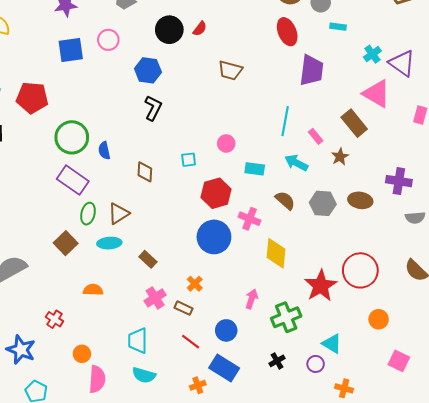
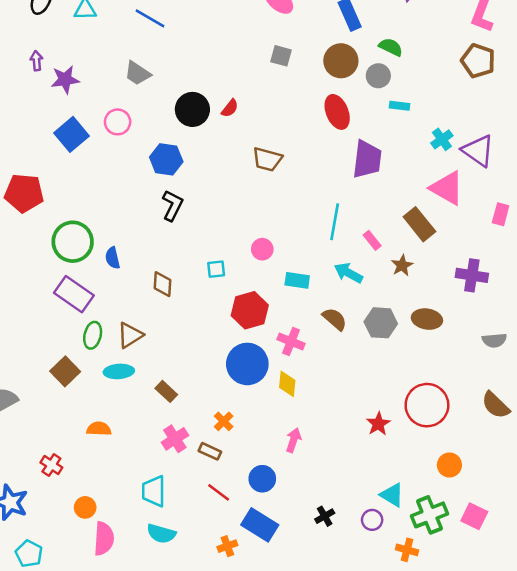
blue square: (71, 50) -> (71, 134), turned -32
purple cross: (399, 181) -> (472, 275), moved
yellow diamond: (276, 253) -> (287, 384), moved, size x0.7
red star: (321, 286) -> (378, 424), size x0.6
green cross: (286, 317) -> (429, 515), moved

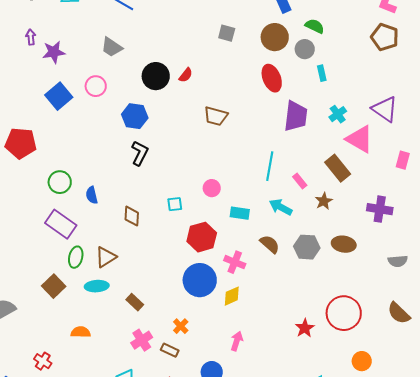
cyan rectangle: (400, 106) -> (322, 73), turned 70
cyan cross: (442, 139) -> (338, 114), moved
green circle: (73, 242) -> (60, 182), size x0.7
yellow diamond: (287, 384) -> (232, 296), turned 60

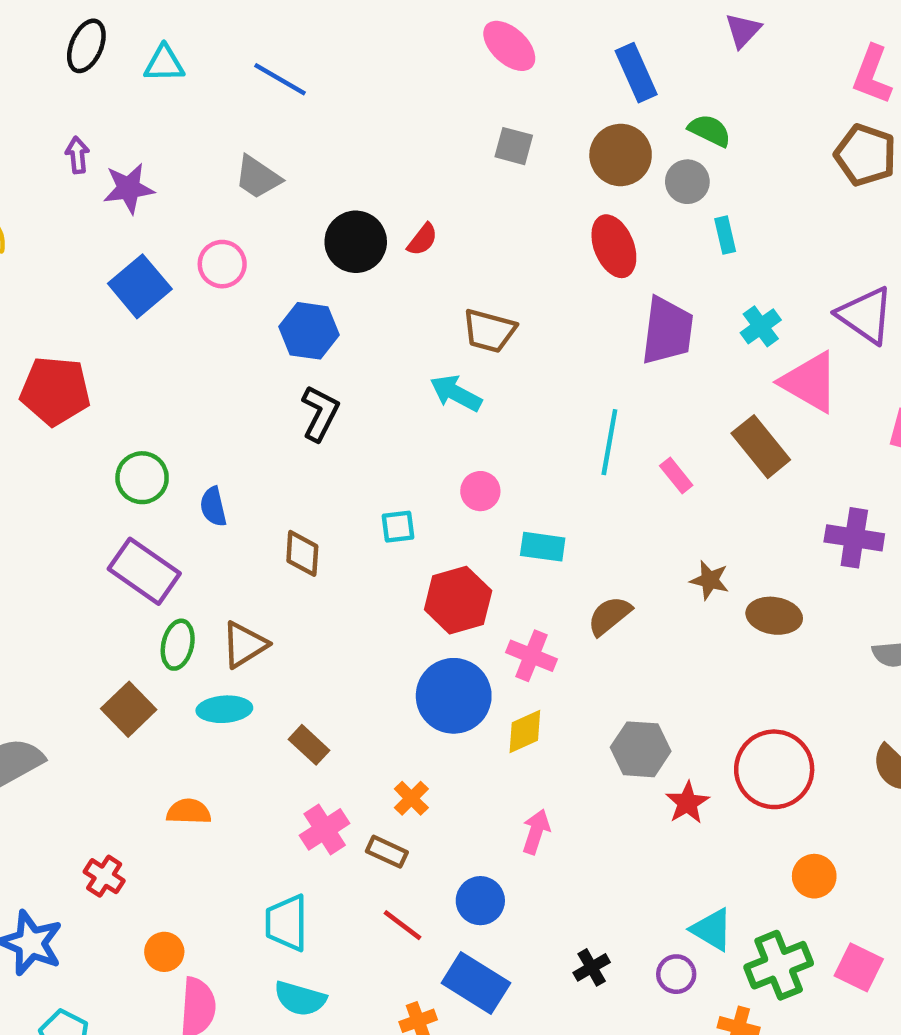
brown star: (324, 201) -> (710, 580), moved, turned -30
cyan arrow: (281, 207) -> (456, 393), moved
brown semicircle: (270, 244) -> (609, 616), turned -80
gray hexagon: (307, 247) -> (641, 749), moved

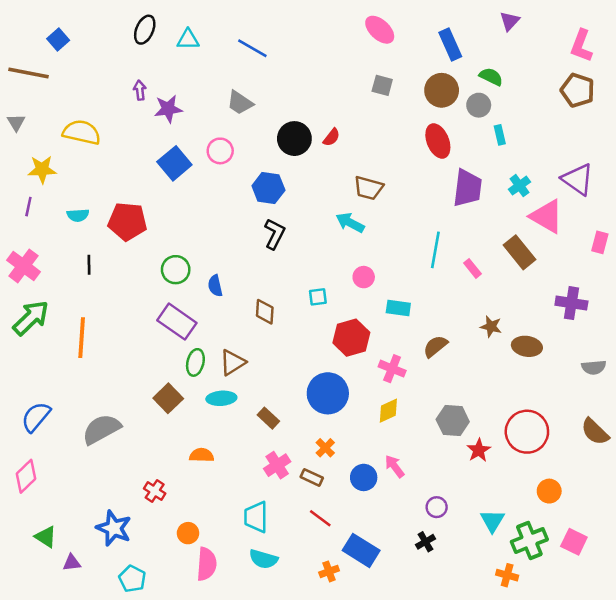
blue circle: (454, 696) -> (328, 393), moved
pink arrow: (536, 832) -> (395, 466), turned -55
blue circle: (480, 901) -> (364, 477), moved
cyan triangle: (712, 930) -> (492, 521), turned 30
purple circle: (676, 974) -> (437, 507), moved

